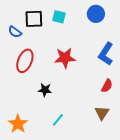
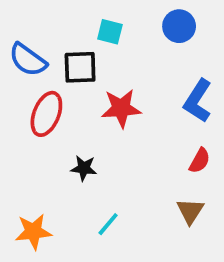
black square: (34, 19) -> (80, 67), moved
blue semicircle: (15, 32) -> (28, 60), size x1.5
orange star: (18, 124) -> (33, 232), turned 30

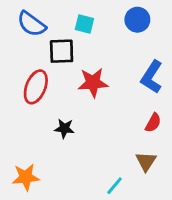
blue semicircle: (28, 60) -> (31, 24), moved
cyan line: (108, 224) -> (114, 186), moved

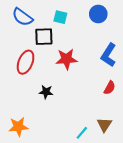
brown triangle: (146, 161) -> (104, 125), moved

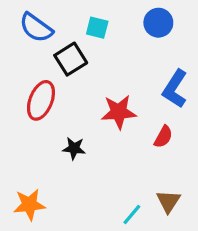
black square: (44, 37) -> (71, 59), turned -30
red star: (67, 59) -> (119, 112), moved
red semicircle: (110, 88) -> (163, 137), moved

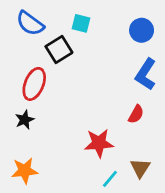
blue circle: (158, 23) -> (142, 30), moved
red star: (119, 112) -> (99, 143), moved
black star: (74, 148) -> (25, 120), moved, turned -30

